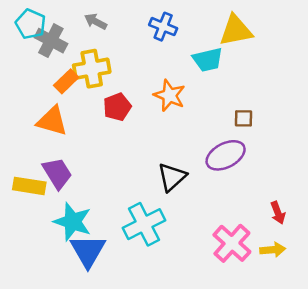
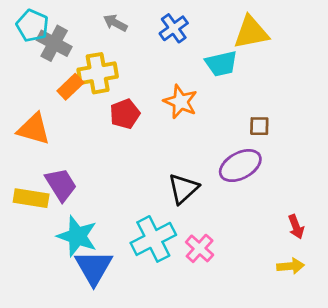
gray arrow: (96, 21) -> (115, 23), moved
blue cross: (163, 27) -> (174, 28), turned 32
orange triangle: (52, 121) -> (34, 129), moved
pink cross: (232, 243) -> (200, 248), moved, size x0.7

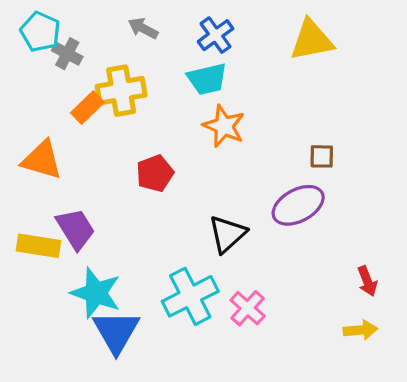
gray cross: (54, 43) -> (67, 54), size x0.7
cyan trapezoid: (221, 64) -> (207, 79), moved
red pentagon: (125, 114) -> (155, 173), moved

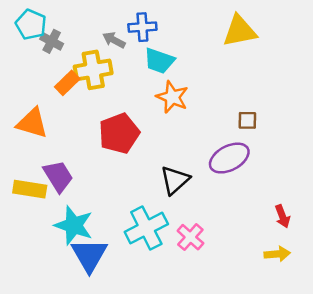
gray arrow: (143, 28) -> (114, 40), moved
blue cross: (216, 35) -> (142, 27), moved, turned 32
cyan trapezoid: (207, 79) -> (159, 61), turned 32
red pentagon: (155, 173) -> (119, 133), size x1.4

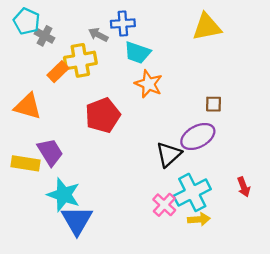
black triangle: (175, 180) -> (169, 154), moved
cyan cross: (146, 228) -> (192, 192), moved
yellow arrow: (277, 254) -> (199, 219), moved

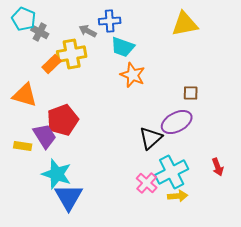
red pentagon: (103, 115) -> (63, 120), moved
yellow rectangle: (25, 163) -> (23, 146), size x0.7

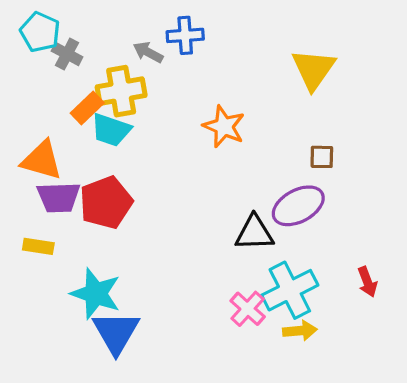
yellow triangle: (185, 24) -> (313, 69), moved, turned -44
cyan trapezoid: (123, 47) -> (111, 130), moved
purple trapezoid: (45, 136) -> (59, 197), moved, turned 120
black triangle: (151, 138) -> (254, 233), turned 40

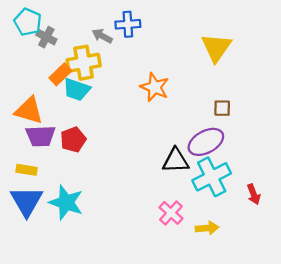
red pentagon: (106, 202) -> (73, 140), size x0.7
cyan cross: (290, 290) -> (212, 177), moved
blue triangle: (116, 332) -> (27, 201), moved

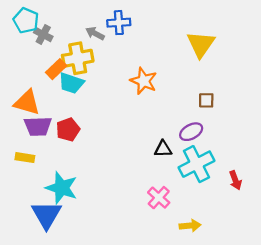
purple ellipse: (206, 142) -> (191, 132), size x0.7
black triangle: (176, 161) -> (163, 149), size x0.7
blue triangle: (27, 201) -> (46, 215), moved
yellow arrow: (207, 228) -> (190, 226), moved

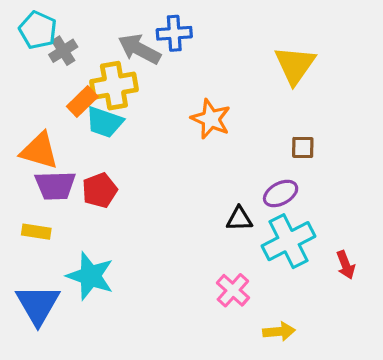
gray arrow: (95, 33) -> (139, 49), size x1.5
gray cross: (43, 34) -> (63, 51), turned 30
blue triangle: (46, 215) -> (38, 305), moved

